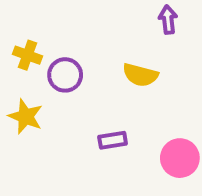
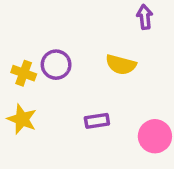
yellow cross: (27, 55) -> (24, 73), moved
yellow star: (26, 116) -> (22, 119), moved

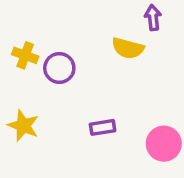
yellow semicircle: (121, 65) -> (128, 48), moved
yellow cross: (24, 73) -> (25, 55), moved

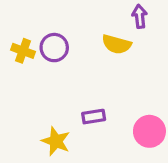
purple circle: (59, 68) -> (54, 48), moved
yellow star: (23, 126) -> (56, 141), moved

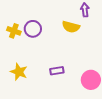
yellow star: (56, 141) -> (19, 72), moved

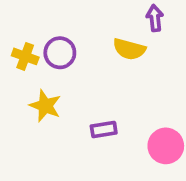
yellow star: (19, 72) -> (45, 106), moved

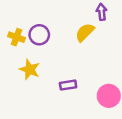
yellow semicircle: (129, 49) -> (85, 32), turned 120

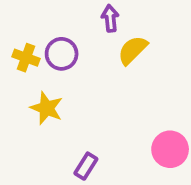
purple arrow: (102, 12) -> (110, 18), moved
purple rectangle: (68, 85) -> (86, 166), moved, turned -49

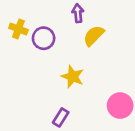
yellow cross: (26, 58) -> (18, 29), moved
yellow star: (47, 108) -> (73, 77), moved

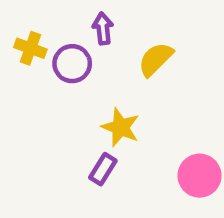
purple arrow: (78, 13) -> (103, 28), moved
purple rectangle: (61, 117) -> (103, 169), moved

